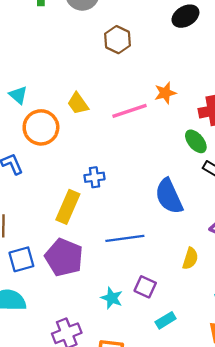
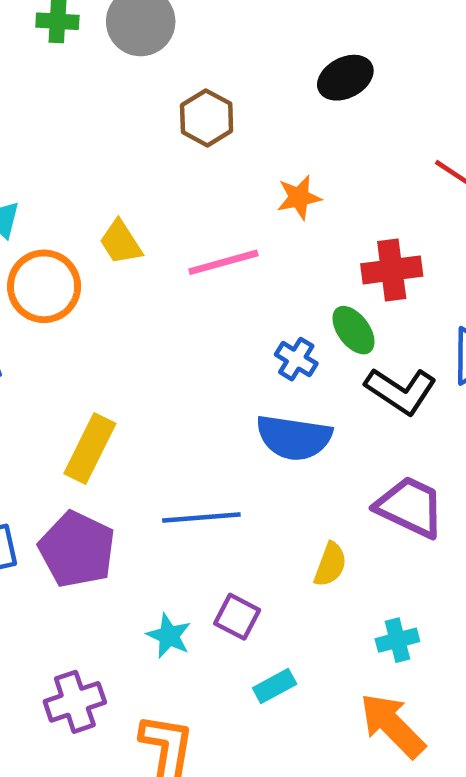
orange star: (165, 93) -> (299, 197), moved
blue cross: (94, 177) -> (296, 359), moved, turned 36
blue semicircle: (169, 196) -> (294, 438), turned -60

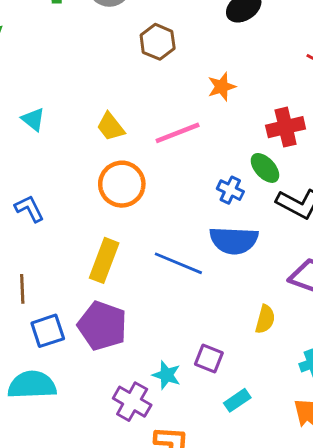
orange circle: (44, 286) -> (122, 184), moved
blue line: (201, 518) -> (178, 263), moved, turned 33
purple cross: (75, 702) -> (132, 402), moved, turned -36

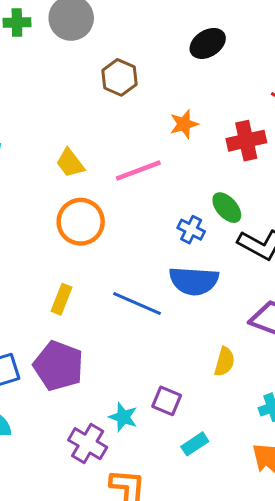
red cross: (286, 127) -> (246, 141), moved
yellow rectangle: (104, 260) -> (61, 299), size x0.7

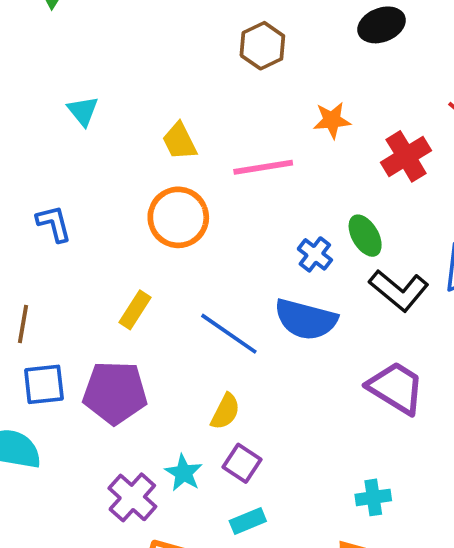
red cross: (246, 141) -> (406, 156), turned -30
yellow semicircle: (225, 362) -> (225, 411), moved
purple pentagon: (59, 366) -> (115, 393), turned -30
cyan rectangle: (195, 444) -> (248, 521), moved

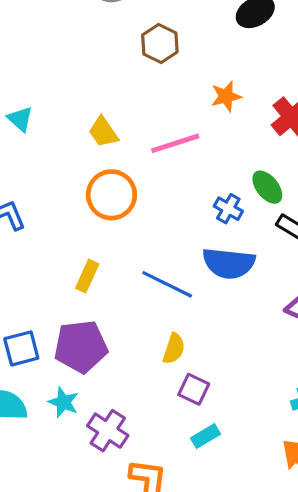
cyan star: (184, 473) -> (63, 402), moved

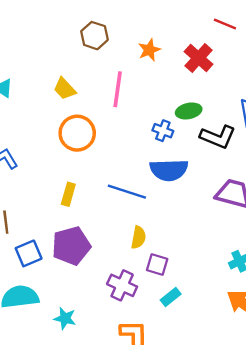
brown hexagon: (160, 43) -> (94, 36), moved
pink line: (175, 143) -> (118, 89), turned -56
green ellipse: (267, 187) -> (189, 111), turned -55
cyan star: (63, 402) -> (65, 318), moved
purple cross: (108, 431) -> (122, 285), moved

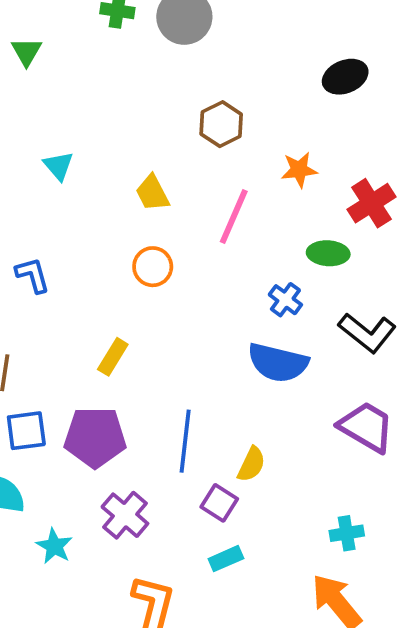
green ellipse: (189, 111) -> (328, 253), moved
orange circle: (77, 133) -> (153, 267), size x0.7
blue line: (127, 192) -> (185, 441), moved, turned 63
yellow semicircle: (138, 237) -> (251, 464), moved
purple cross: (122, 285) -> (125, 515), moved

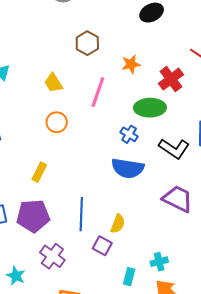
green ellipse: (328, 253) -> (150, 108), size x1.4
cyan cross: (347, 533) -> (159, 262), moved
cyan rectangle: (226, 559) -> (129, 277), moved, turned -48

